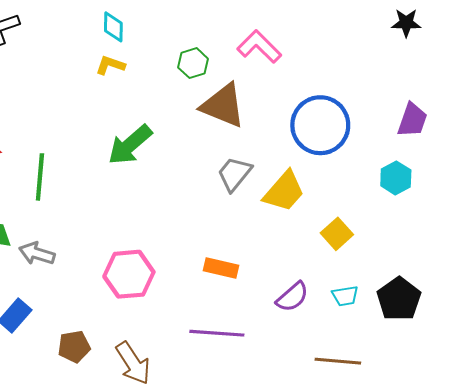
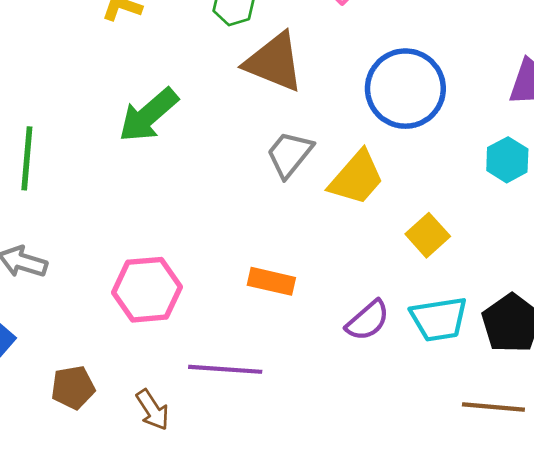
cyan trapezoid: (345, 296) -> (439, 319), size x1.6
purple line: (217, 333) -> (225, 369), moved
brown line: (338, 361) -> (493, 407), moved
brown arrow: (133, 363) -> (153, 410), size x0.7

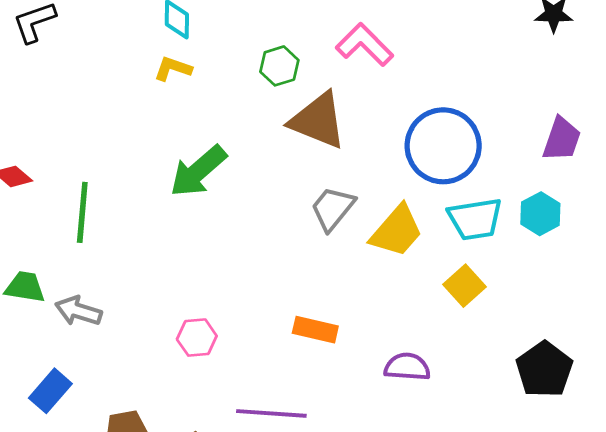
pink hexagon: (147, 290) -> (197, 338), size x0.6
cyan trapezoid: (439, 319) -> (475, 219), moved
purple semicircle: (368, 320) -> (407, 367), turned -135

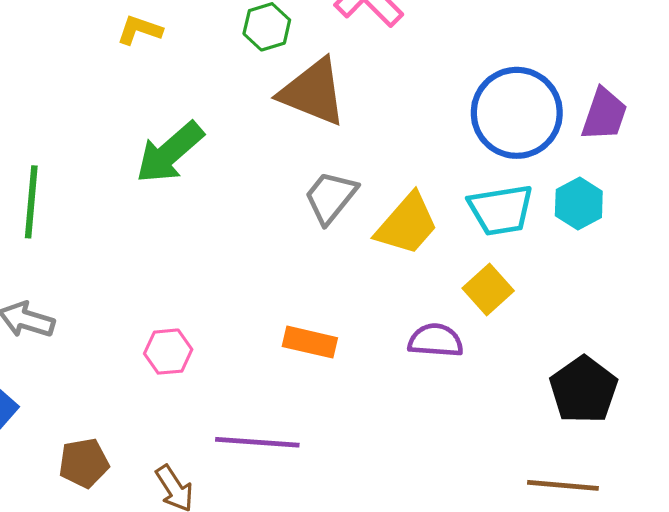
blue circle: (443, 146) -> (517, 113), moved
purple semicircle: (407, 367) -> (436, 340), moved

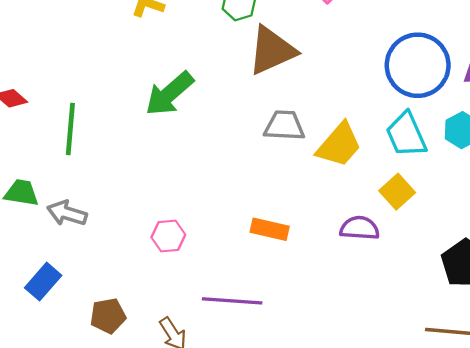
brown triangle: (313, 92) -> (272, 50), turned -46
gray trapezoid: (331, 197) -> (284, 126), turned 54
cyan trapezoid: (501, 210) -> (406, 135), turned 75

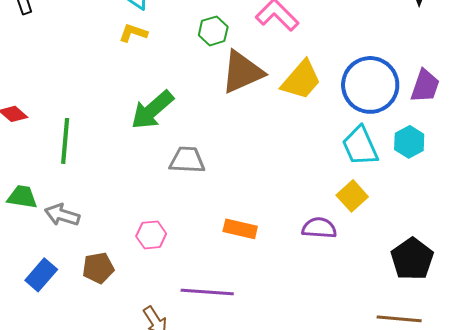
gray trapezoid: (284, 126) -> (187, 160), moved
yellow trapezoid: (339, 145) -> (301, 80), moved
brown pentagon: (108, 316) -> (98, 268), moved

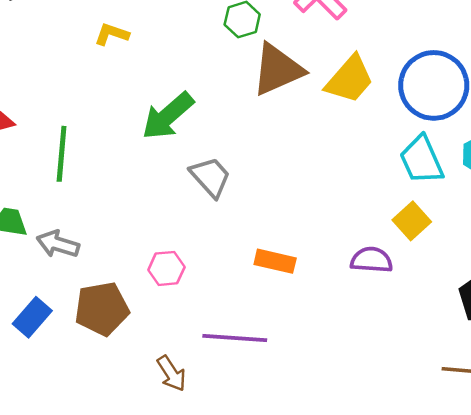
yellow L-shape: (133, 33) -> (112, 34), moved
gray trapezoid: (187, 160) -> (210, 177), turned 45
brown pentagon: (98, 268) -> (102, 309), size x1.4

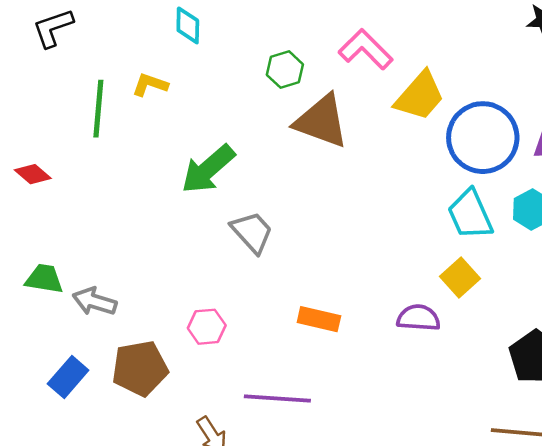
brown triangle: (278, 70) -> (321, 121), turned 44
yellow trapezoid: (350, 79) -> (420, 96), moved
green line: (62, 154) -> (98, 109), moved

